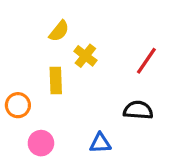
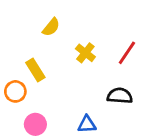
yellow cross: (85, 56) -> (85, 53), moved
yellow rectangle: (56, 80) -> (35, 70), moved, turned -30

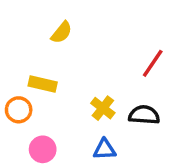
yellow cross: (85, 53) -> (103, 108), moved
yellow rectangle: (35, 70) -> (43, 84), turned -45

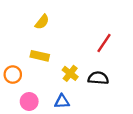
yellow rectangle: (43, 84) -> (40, 56), moved
blue triangle: (105, 149) -> (62, 101), moved

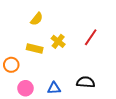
yellow cross: (70, 73) -> (58, 41), moved
black semicircle: (98, 78) -> (86, 82), moved

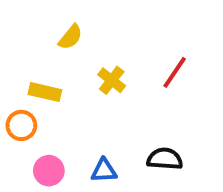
yellow rectangle: (35, 48) -> (45, 92), moved

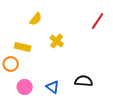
red line: (175, 72) -> (98, 21), moved
blue triangle: (104, 171) -> (53, 87), turned 40

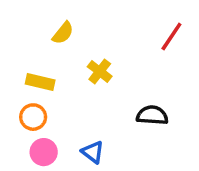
orange circle: (11, 64) -> (33, 117), moved
black semicircle: (84, 81) -> (152, 115), moved

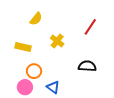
red line: (171, 36) -> (90, 27), moved
orange circle: (33, 117) -> (34, 71), moved

